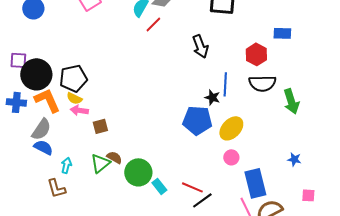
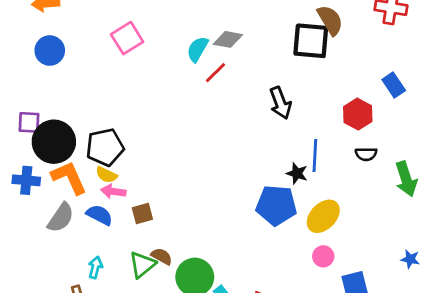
blue rectangle: (282, 33) -> (394, 85), turned 54
black semicircle: (262, 83) -> (366, 154), size x0.6
blue semicircle: (43, 147) -> (99, 215), moved

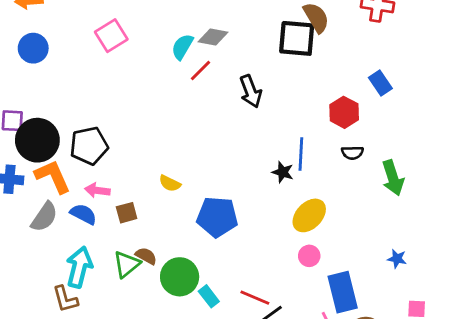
black arrow: (280, 103) -> (251, 91), moved
yellow semicircle: (106, 175) -> (170, 183), moved
blue pentagon: (276, 205) -> (217, 217), moved
cyan arrow: (95, 267) -> (79, 267), size x1.8

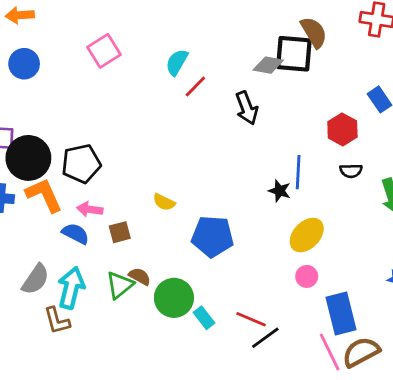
gray diamond: (213, 37) -> (268, 65), moved
gray semicircle: (44, 217) -> (36, 279), moved

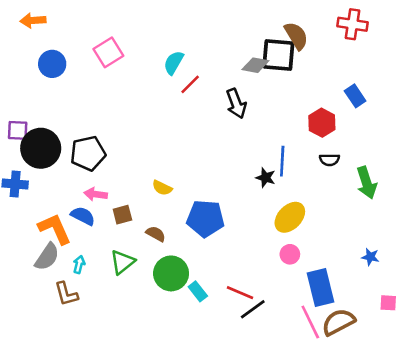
blue circle: (24, 64) -> (52, 64), moved
orange L-shape: (44, 195) -> (55, 229), moved
brown semicircle: (140, 276) -> (156, 234), moved
cyan arrow: (71, 288) -> (79, 265), size x0.5

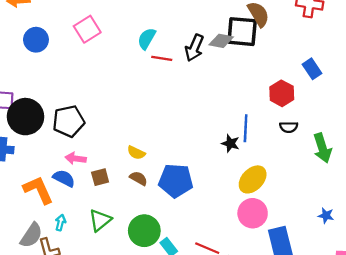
red line: (190, 84) -> (162, 58), turned 54
black arrow: (236, 104) -> (194, 48), moved, turned 44
brown semicircle: (156, 234) -> (138, 178), moved
pink circle: (290, 254) -> (253, 213), size x1.6
gray semicircle: (47, 257) -> (31, 235), moved

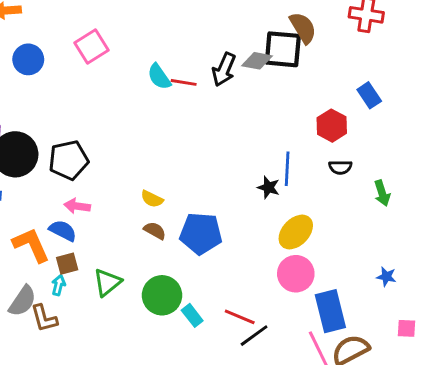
cyan semicircle: (147, 39) -> (159, 77), moved, turned -65
green arrow: (322, 148) -> (382, 193), size x0.7
brown square: (100, 177) -> (67, 264), moved

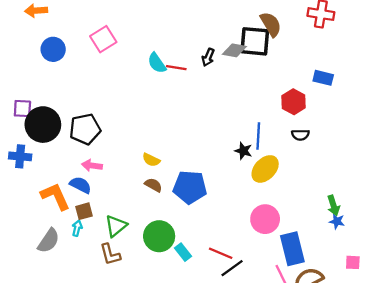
black arrow: (224, 69) -> (208, 57), size x0.7
blue rectangle: (369, 95) -> (323, 78), turned -42
green arrow: (382, 193) -> (333, 205), moved
yellow ellipse: (296, 232) -> (265, 169), moved
brown L-shape: (44, 318) -> (110, 254), moved

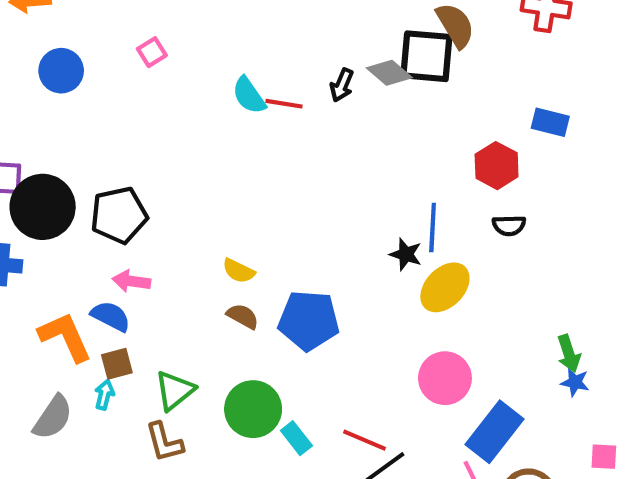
pink square: (103, 39) -> (152, 52), size x0.6
gray diamond: (234, 50) -> (389, 73), turned 30
blue rectangle: (292, 249) -> (494, 432), turned 52

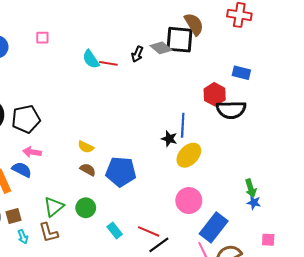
pink square: (152, 52) -> (42, 38), turned 32
black semicircle: (509, 225) -> (231, 110), moved, size x1.8
brown square: (117, 364) -> (14, 216), moved
cyan arrow: (104, 395) -> (23, 237), moved, turned 144
green circle: (253, 409) -> (86, 208), moved, size x0.7

